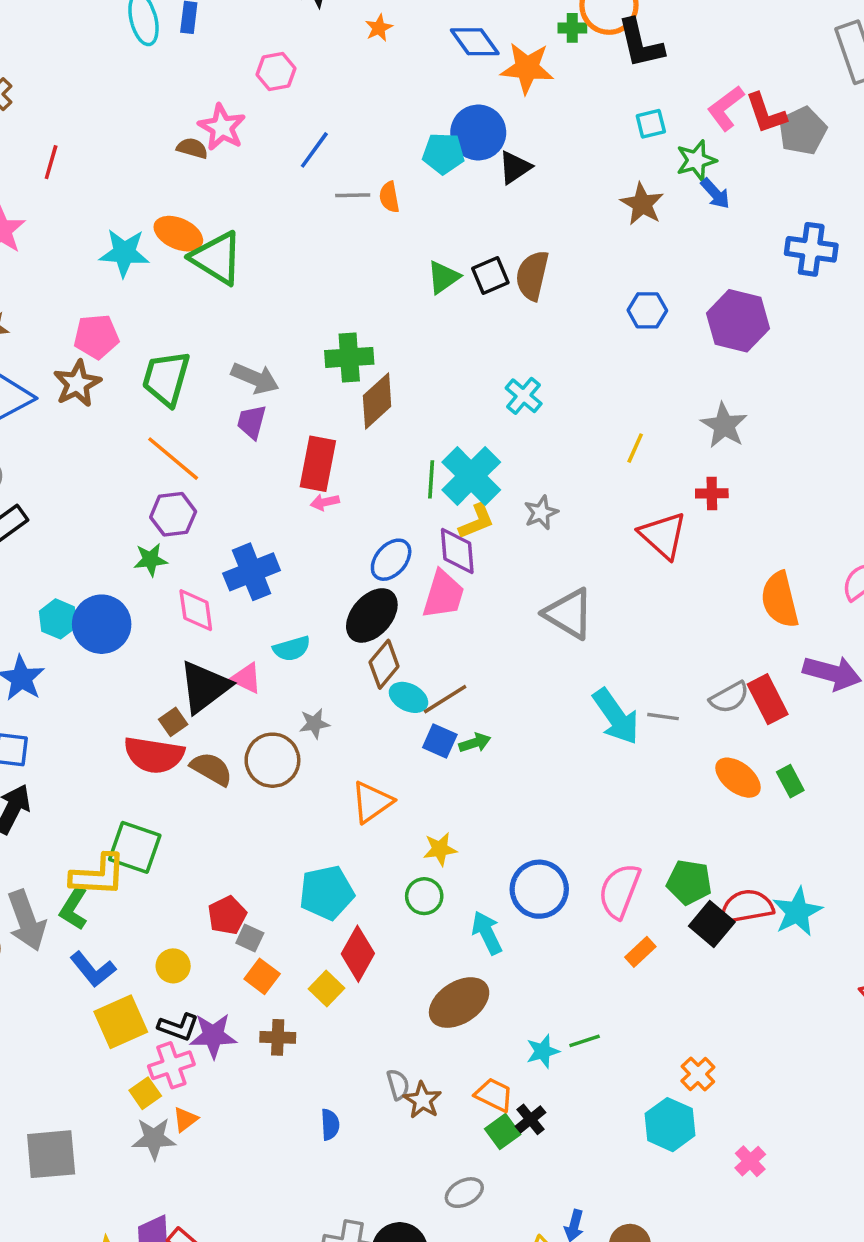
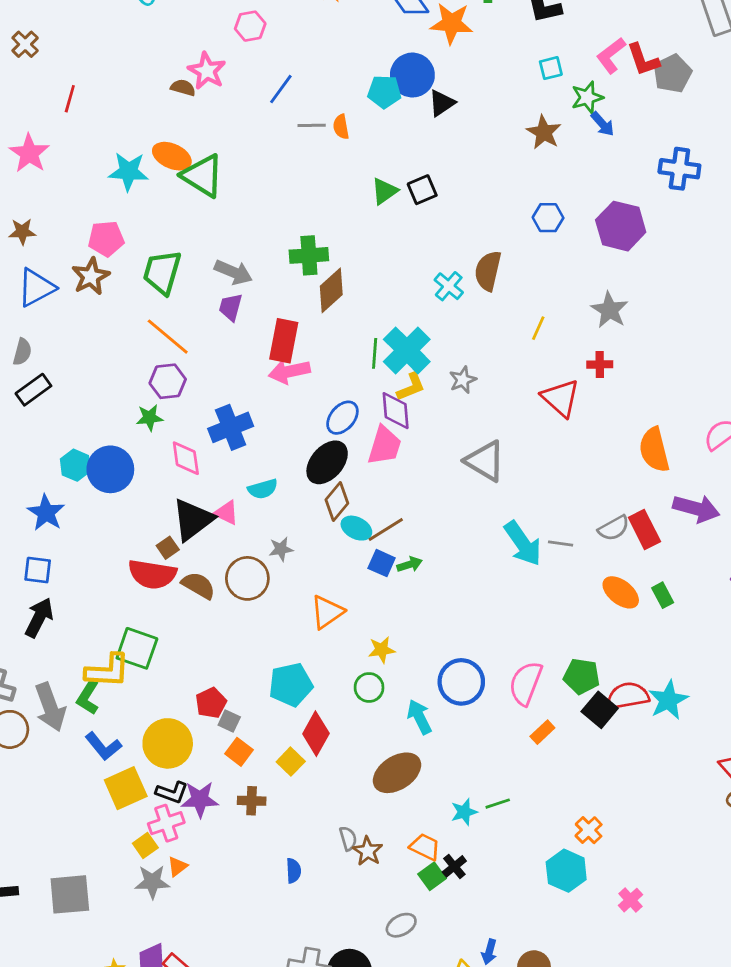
brown semicircle: (532, 275) -> (488, 271), moved
pink arrow: (325, 502) -> (289, 371), size x1.8
yellow circle: (173, 966) -> (168, 743), size x1.8

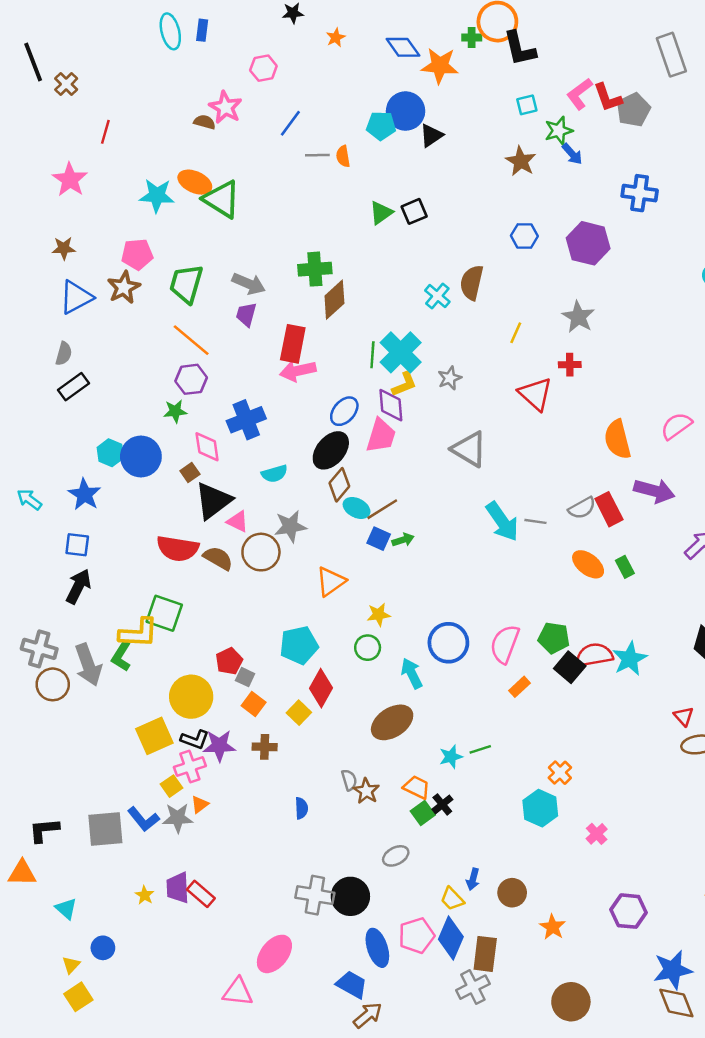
pink triangle: (226, 513) -> (238, 521), moved
brown square: (168, 548) -> (190, 472), moved
gray star: (281, 549) -> (290, 526), size x1.5
blue L-shape: (103, 746) -> (143, 819), moved

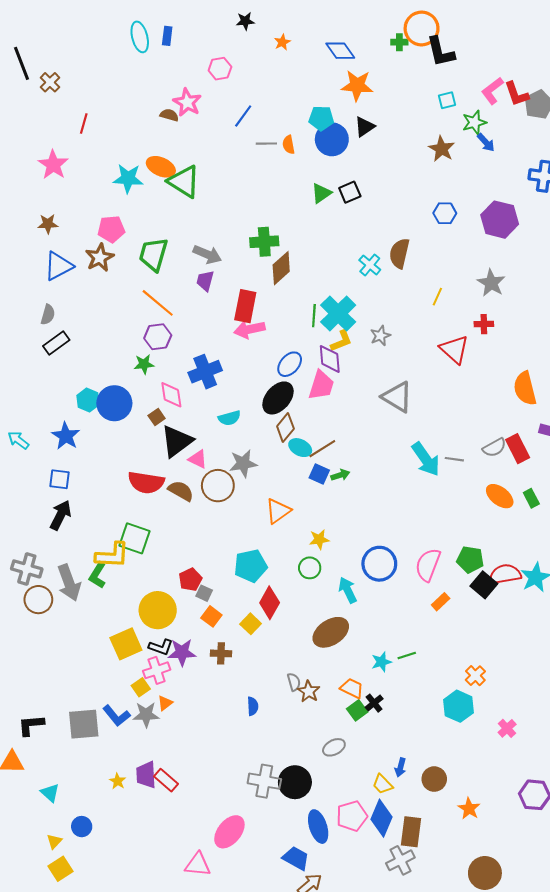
orange star: (440, 66) -> (357, 86), moved
blue circle: (406, 111) -> (332, 139), moved

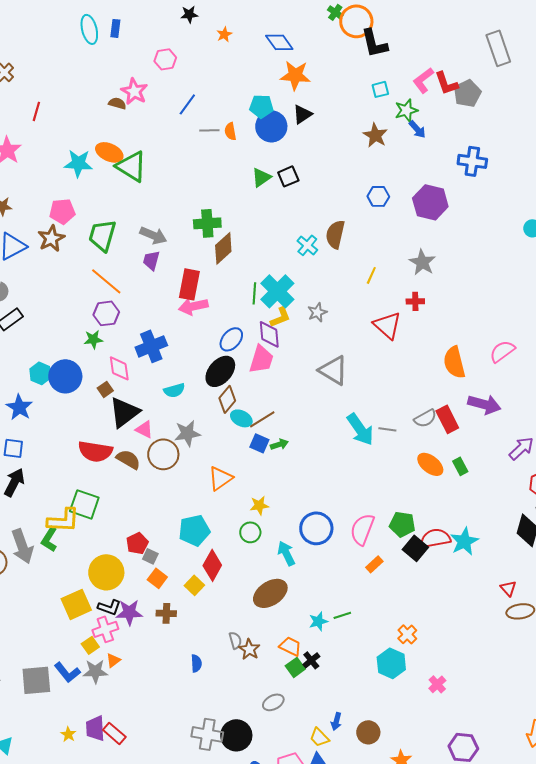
green cross: (399, 42) -> (335, 12), moved, turned 35

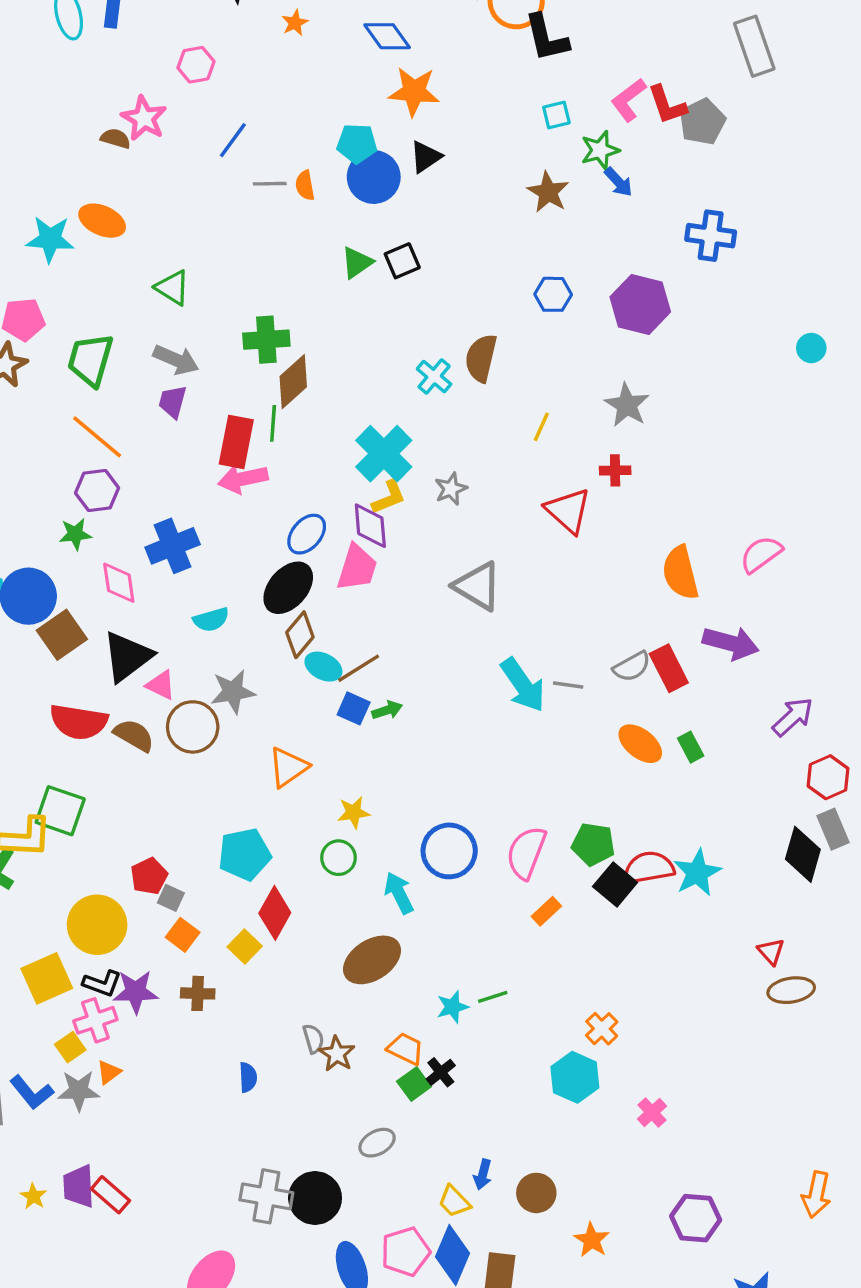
green triangle: (131, 166) -> (173, 288), moved, size x0.7
green line: (254, 293) -> (273, 423), moved
brown square: (105, 389) -> (62, 635), moved, size x1.8

